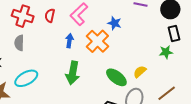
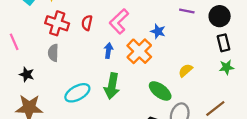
green star: (166, 52) -> (227, 67), moved
yellow semicircle: (140, 72) -> (186, 70), moved
cyan ellipse: (26, 78) -> (77, 93), moved

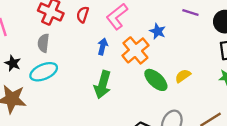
green ellipse: (160, 91) -> (156, 80), moved
cyan ellipse: (77, 93) -> (44, 72), moved

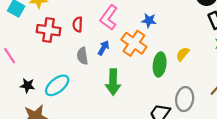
gray semicircle: (43, 43) -> (82, 56), moved
blue arrow: (103, 46) -> (104, 48), turned 32
green ellipse: (156, 80) -> (160, 64), turned 70

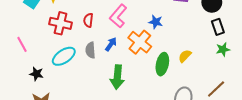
cyan ellipse: (57, 85) -> (64, 56), moved

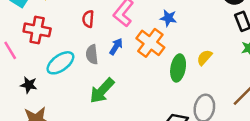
red cross: (61, 23) -> (37, 30), moved
green arrow: (117, 77) -> (102, 91), moved, turned 40

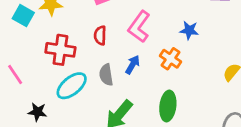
red cross: (37, 30) -> (60, 50), moved
orange cross: (150, 43) -> (171, 59), size x0.7
green ellipse: (178, 68) -> (168, 106), moved

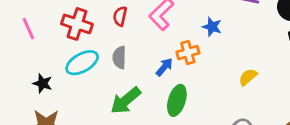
orange cross: (171, 59) -> (188, 53), turned 30
blue arrow: (133, 65) -> (164, 67), moved
pink line: (15, 75) -> (28, 29), moved

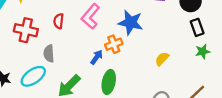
blue star: (212, 27) -> (131, 22), size x1.6
gray semicircle: (119, 57) -> (49, 54), moved
cyan ellipse: (82, 63) -> (33, 76), moved

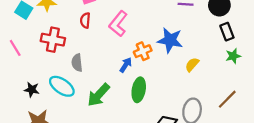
red semicircle: (59, 21) -> (85, 20), moved
blue star: (131, 22) -> (170, 40), moved
cyan ellipse: (33, 76) -> (62, 86), turned 70

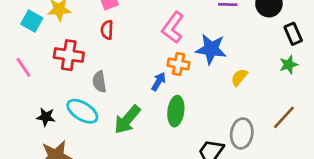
pink L-shape: (118, 24) -> (173, 28), moved
black rectangle: (227, 32) -> (293, 34), moved
orange cross: (143, 51) -> (178, 64), turned 36

